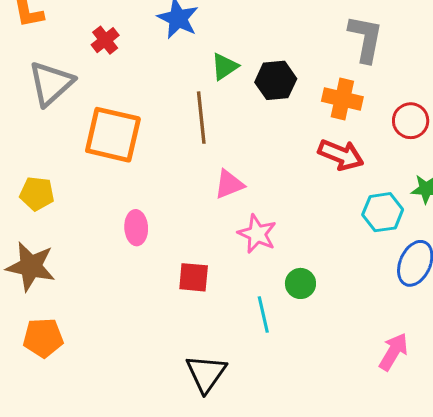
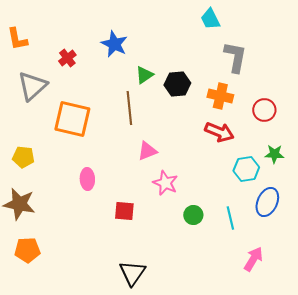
cyan line: (263, 314) -> (230, 218), moved

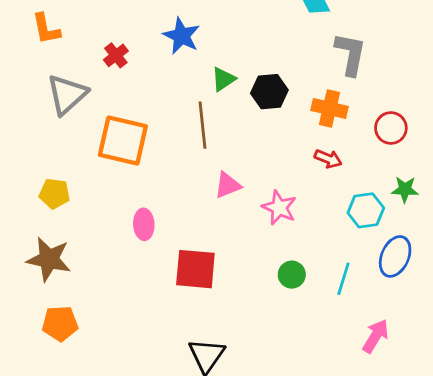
red arrow: (219, 132) -> (328, 159), size x0.7
pink star: (165, 183) -> (279, 208), moved
red square: (124, 211) -> (195, 269), size x1.5
cyan line: (230, 218) -> (343, 279), turned 30

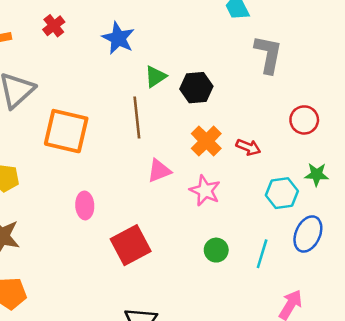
red cross: (116, 55) -> (54, 26), moved
orange cross: (329, 108) -> (206, 141), moved, turned 32
red square: (195, 269) -> (131, 245), turned -33

